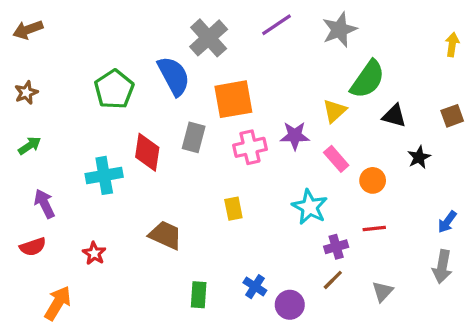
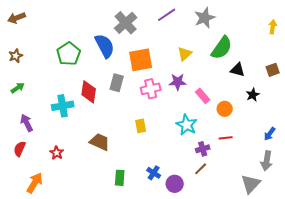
yellow triangle: (334, 111) -> (185, 54), moved
red semicircle: (33, 247) -> (20, 149), turned 133
gray triangle: (383, 291) -> (251, 184), moved, size x1.5

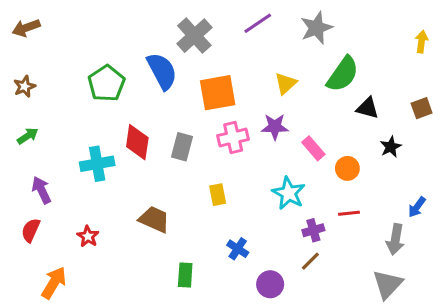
gray rectangle: (117, 83) -> (182, 147), moved
gray arrow: (267, 161) -> (395, 239), moved
blue cross: (154, 173) -> (238, 249), moved

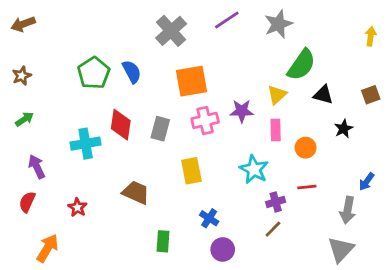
blue semicircle: (162, 71) -> (132, 72), moved, size x0.7
yellow triangle: (286, 83) -> (277, 95), moved
pink rectangle: (313, 148) -> (276, 130), turned 40
yellow rectangle: (218, 195) -> (191, 171), size x1.4
purple circle: (270, 284) -> (223, 249), moved

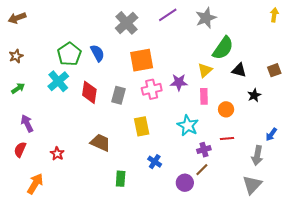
yellow arrow: (371, 36) -> (274, 15), moved
cyan cross: (86, 144) -> (58, 81), moved, turned -30
purple circle: (223, 249) -> (185, 183), moved

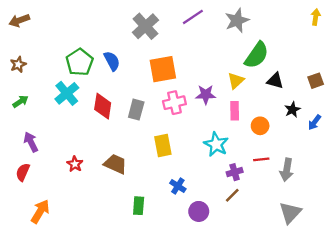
blue arrow: (271, 134) -> (314, 122), moved
red star: (57, 154) -> (75, 164), moved
gray arrow: (257, 156) -> (287, 170), moved
purple circle: (185, 183) -> (199, 211), moved

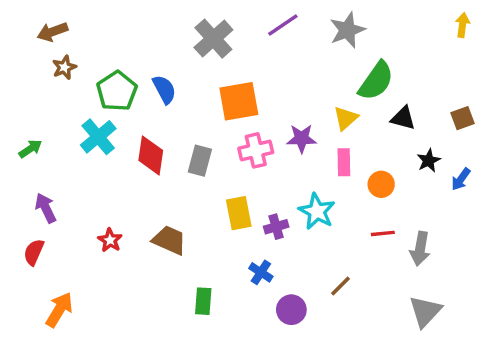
brown arrow: (19, 20) -> (52, 32), moved
brown star: (18, 64) -> (64, 67), moved
purple cross: (235, 172) -> (276, 227), moved

